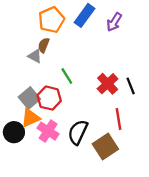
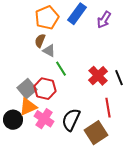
gray triangle: (35, 56) -> (49, 51), moved

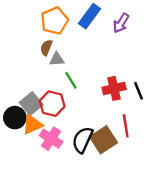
gray triangle: (49, 51) -> (57, 59), turned -32
red cross: (98, 76) -> (114, 88), turned 30
black circle: (13, 120) -> (15, 118), moved
brown square: (96, 133) -> (104, 140), moved

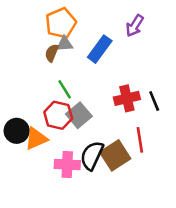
blue rectangle: (90, 16) -> (100, 49), moved
gray triangle: (57, 59) -> (65, 44), moved
green line: (71, 80) -> (65, 89), moved
gray square: (31, 104) -> (79, 115), moved
pink cross: (51, 139) -> (67, 165), moved, turned -30

